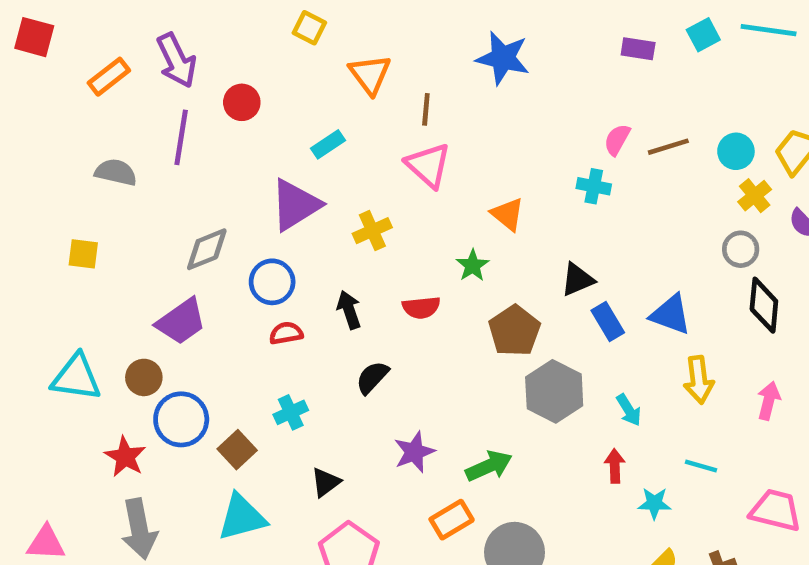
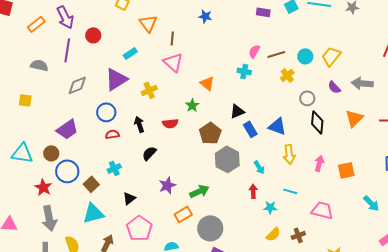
blue star: (503, 58) -> (205, 16), size x0.6
yellow cross: (755, 196) -> (287, 75), moved
gray diamond: (207, 249) -> (77, 85), moved

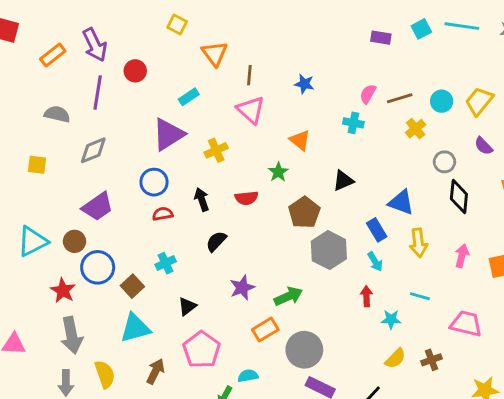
blue star: (205, 16) -> (304, 84), moved
gray diamond: (77, 85) -> (93, 150), moved
blue rectangle: (250, 129) -> (377, 230), moved
cyan triangle: (22, 153) -> (33, 241), turned -35

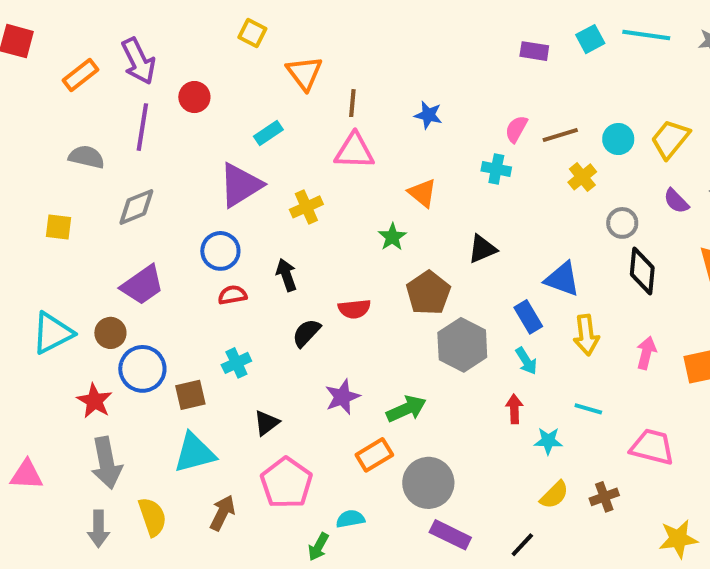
pink triangle: (251, 110) -> (354, 151), turned -40
red semicircle: (246, 198) -> (354, 309), moved
brown square: (132, 286) -> (190, 395), turned 30

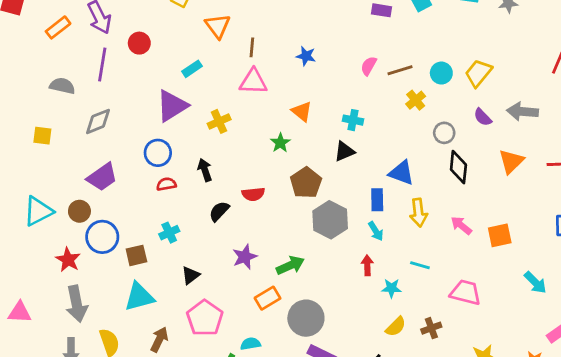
cyan cross: (496, 169) -> (353, 120), moved
blue rectangle: (528, 317) -> (377, 200), turned 30
pink arrow: (646, 353) -> (461, 225), turned -65

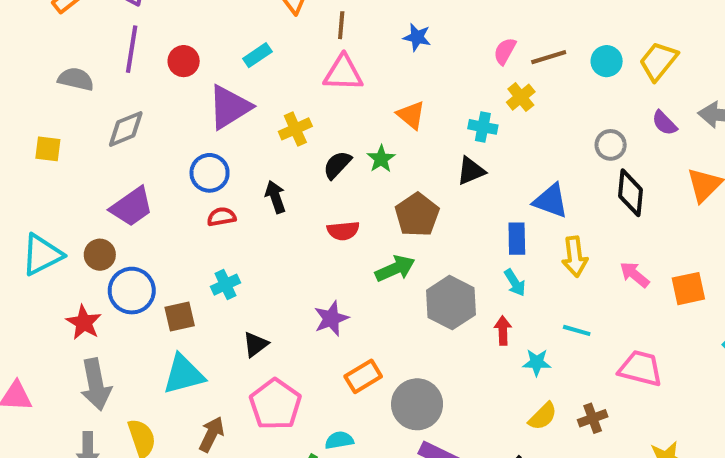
red circle: (139, 43) -> (184, 61), moved
yellow cross: (416, 100) -> (521, 97), moved
black semicircle: (219, 211) -> (337, 165), moved
gray hexagon: (330, 220) -> (451, 303), moved
green arrow: (290, 265) -> (395, 269), moved

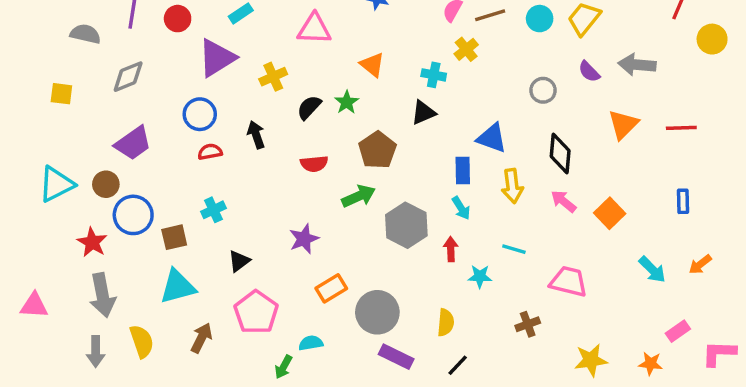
black diamond: (631, 193) -> (560, 153), moved
orange square: (688, 289) -> (610, 213), turned -32
yellow semicircle: (543, 416) -> (446, 323), moved, turned -40

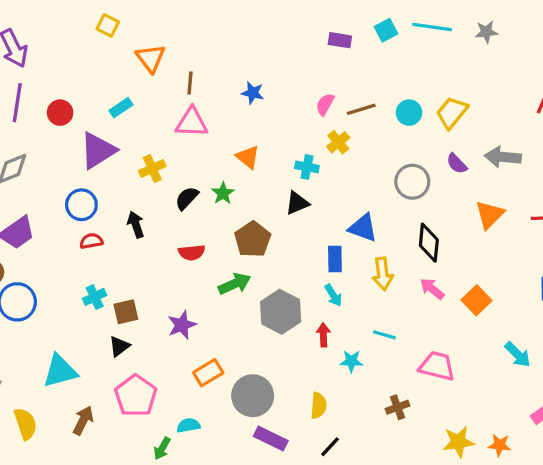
gray circle: (543, 90) -> (412, 182), size x1.4
brown square: (174, 237) -> (126, 312), moved
orange star: (651, 364) -> (500, 445), moved

